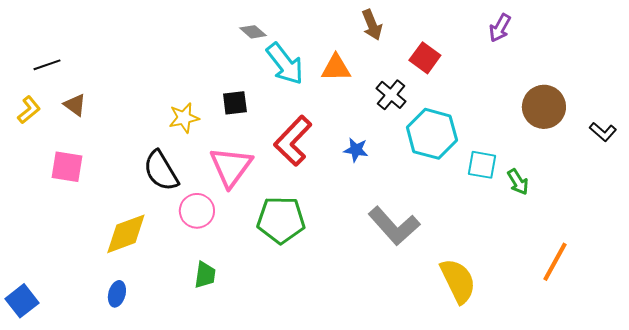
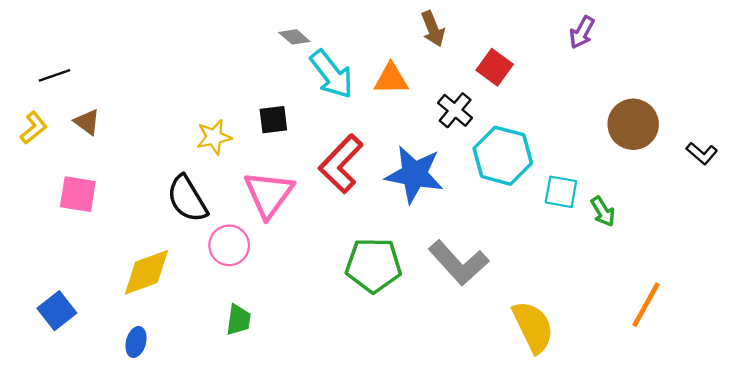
blue star: (356, 150) -> (414, 174), size x2.0
green pentagon: (281, 220) -> (374, 265), moved
blue square: (22, 301) -> (57, 311), moved

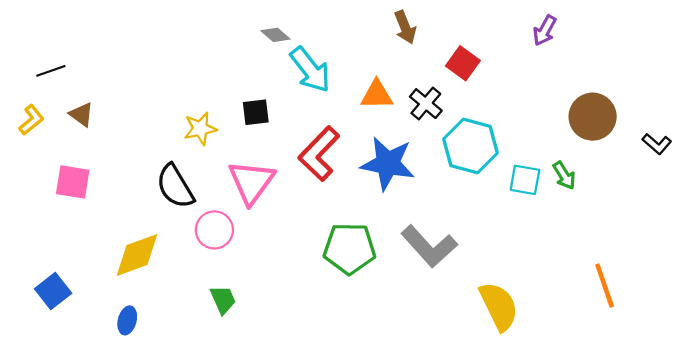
orange triangle: (391, 79) -> (377, 95), moved
green arrow: (603, 212) -> (564, 175), moved
orange line: (646, 305) -> (605, 286), turned -48
green trapezoid: (238, 320) -> (223, 300), turned -32

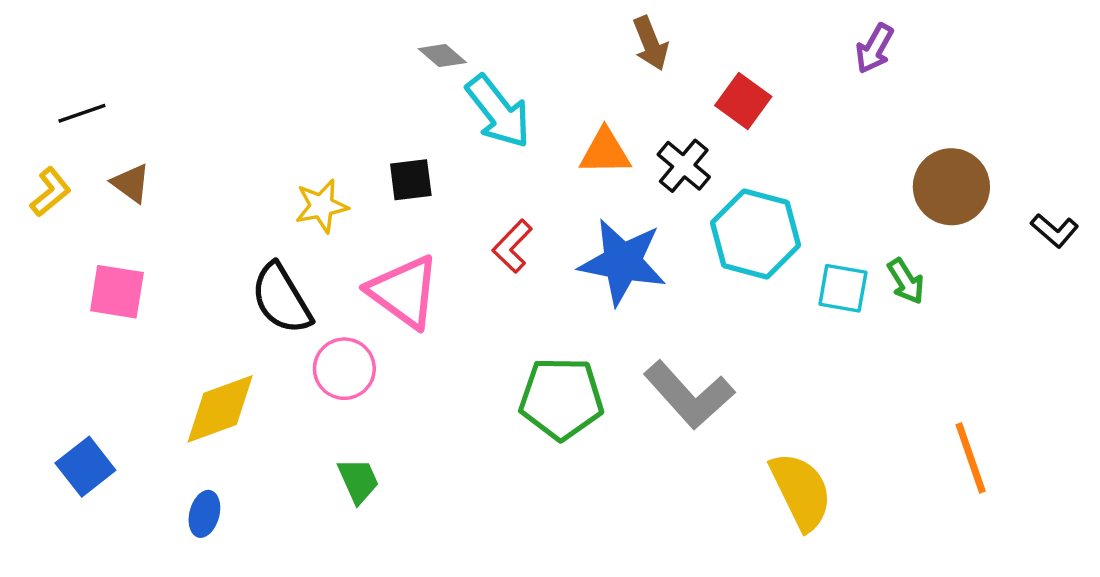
red L-shape: (319, 154) -> (512, 246), size x0.6
pink triangle: (251, 182) -> (404, 292), turned -30

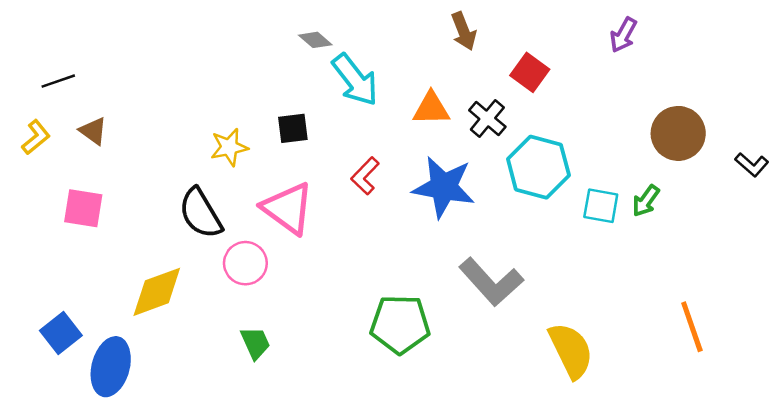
green arrow: (906, 281) -> (646, 201), turned 68
green pentagon: (561, 398) -> (400, 324), moved
blue ellipse: (204, 514) -> (111, 367), moved, size x1.8

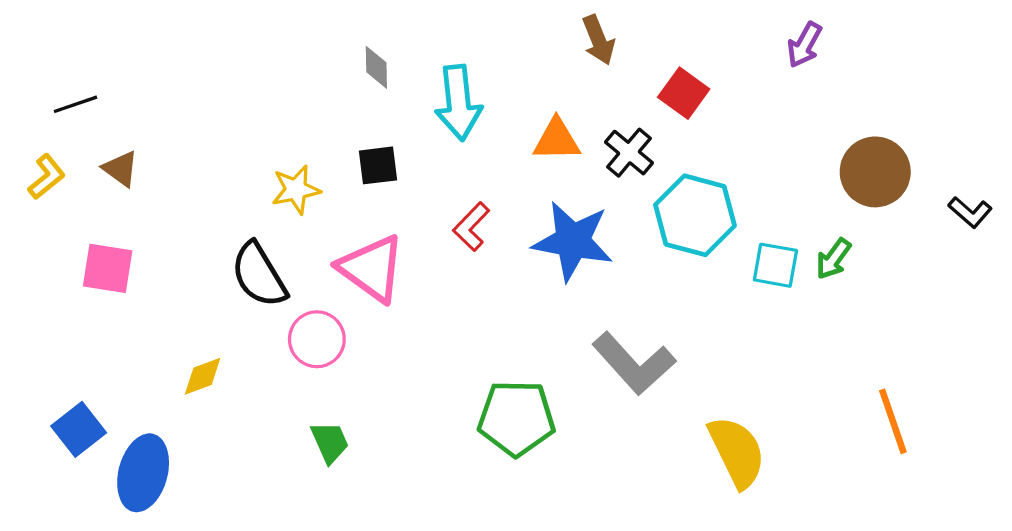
gray diamond: (315, 40) -> (376, 67), moved, turned 48
cyan arrow: (355, 80) -> (458, 103), turned 32
yellow diamond: (157, 292) -> (203, 376), size x0.6

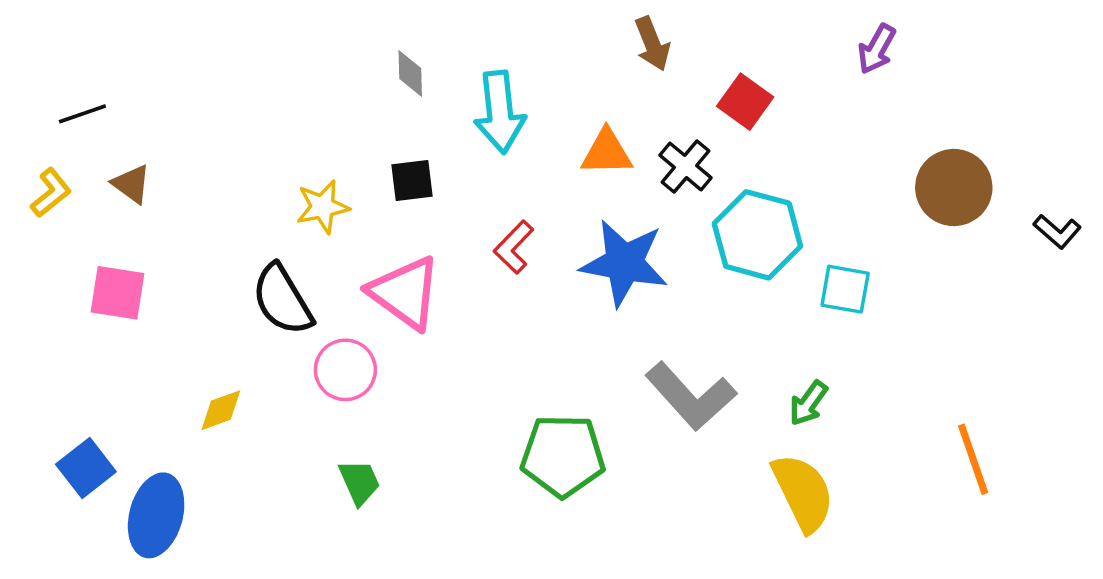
green arrow: (833, 259) -> (808, 403), moved

